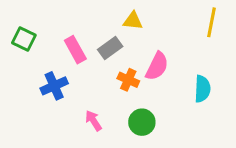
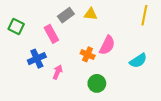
gray rectangle: (110, 48) -> (66, 15), moved
cyan semicircle: (202, 89) -> (138, 61), turned 54
pink arrow: (93, 121) -> (58, 72), moved, turned 56

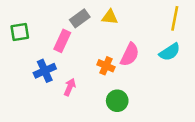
green square: (16, 27) -> (20, 32), turned -35
pink rectangle: (51, 34) -> (62, 41), turned 54
cyan semicircle: (138, 61) -> (170, 52), moved

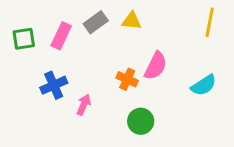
pink rectangle: (62, 41) -> (61, 36), moved
cyan semicircle: (170, 52) -> (204, 85), moved

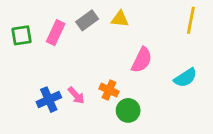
orange cross: (127, 79) -> (109, 90), moved
blue cross: (54, 85) -> (49, 100), moved
pink arrow: (84, 105) -> (76, 95), turned 114

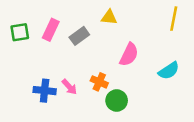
gray rectangle: (87, 20) -> (79, 36), moved
blue cross: (49, 100) -> (45, 91), turned 30

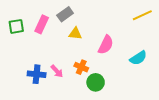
yellow triangle: (109, 17) -> (75, 34), moved
yellow line: (174, 19) -> (142, 15), turned 54
gray rectangle: (79, 36) -> (65, 14), moved

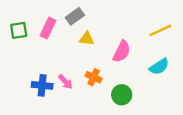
yellow line: (142, 15) -> (160, 30), moved
green circle: (96, 82) -> (122, 95), moved

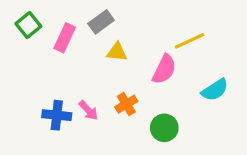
green square: (19, 30) -> (28, 25), moved, turned -30
yellow line: (160, 30) -> (190, 41), moved
orange cross: (94, 77) -> (126, 104), turned 35

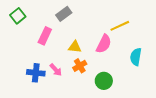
pink rectangle: (65, 38) -> (45, 36), moved
yellow triangle: (117, 52) -> (75, 47), moved
cyan semicircle: (215, 90) -> (136, 57), turned 132

